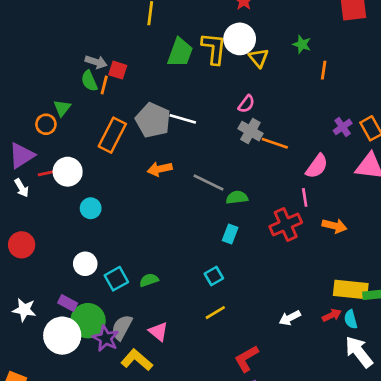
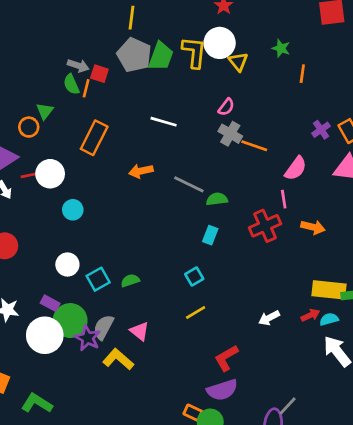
gray pentagon: (153, 120) -> (134, 55), moved
cyan semicircle: (351, 319) -> (329, 319), turned 90

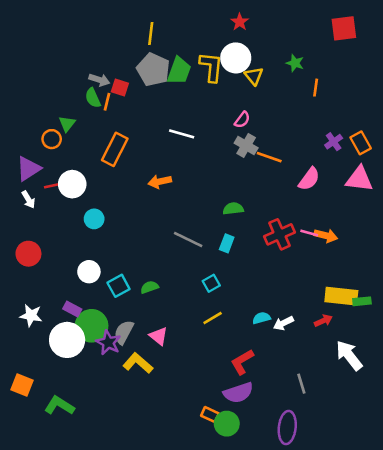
gray line: (189, 184) -> (188, 239), moved
pink line: (284, 199) -> (309, 233), moved, turned -66
cyan semicircle: (329, 319) -> (261, 318), moved
gray line: (288, 406) -> (301, 384), moved, turned -60

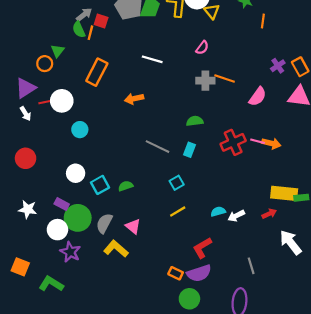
gray arrow: (99, 80) -> (84, 15), turned -56
gray cross: (246, 146) -> (205, 81), moved, turned -30
white circle: (67, 340) -> (57, 230), size x0.7
purple star: (108, 343) -> (70, 252), moved
orange rectangle: (210, 415) -> (176, 273), moved

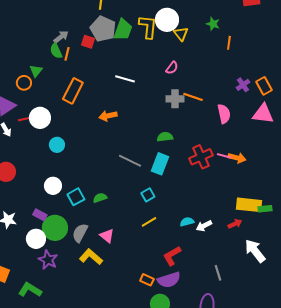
red square: (101, 21) -> (88, 42), moved
pink semicircle: (258, 97) -> (224, 114), turned -48
cyan rectangle: (189, 150) -> (160, 164), size x1.5

